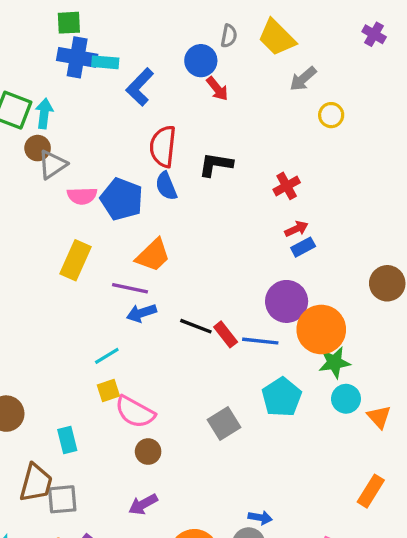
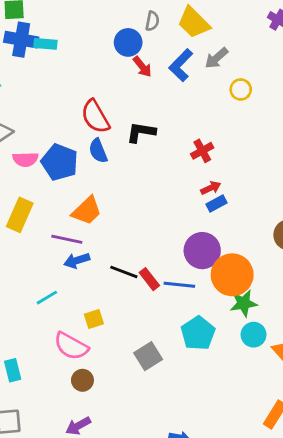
blue L-shape: (140, 87) -> (181, 65), moved
red semicircle: (163, 146) -> (95, 117), turned -36
yellow square: (108, 391) -> (94, 319), moved

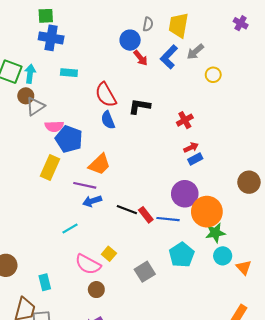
yellow trapezoid: (194, 22) -> (178, 25), turned 55
cyan rectangle: (45, 44) -> (69, 73), moved
blue pentagon: (60, 162) -> (69, 139), moved
yellow square: (94, 319) -> (109, 254), moved, turned -32

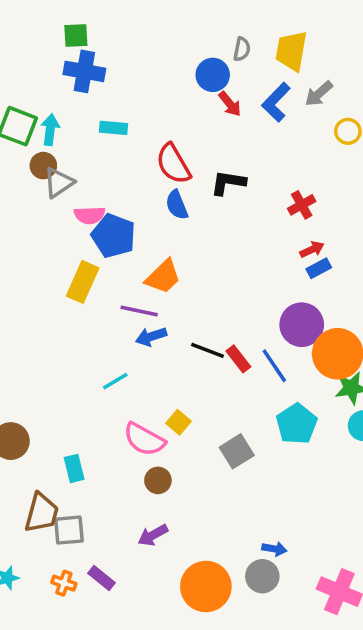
blue line: (168, 219) -> (274, 366), turned 50

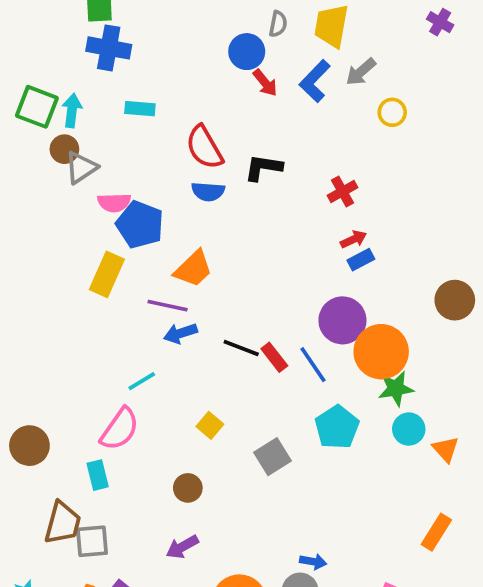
blue semicircle: (177, 205) -> (208, 191), turned -64
pink semicircle: (144, 439) -> (120, 429), moved, turned -84

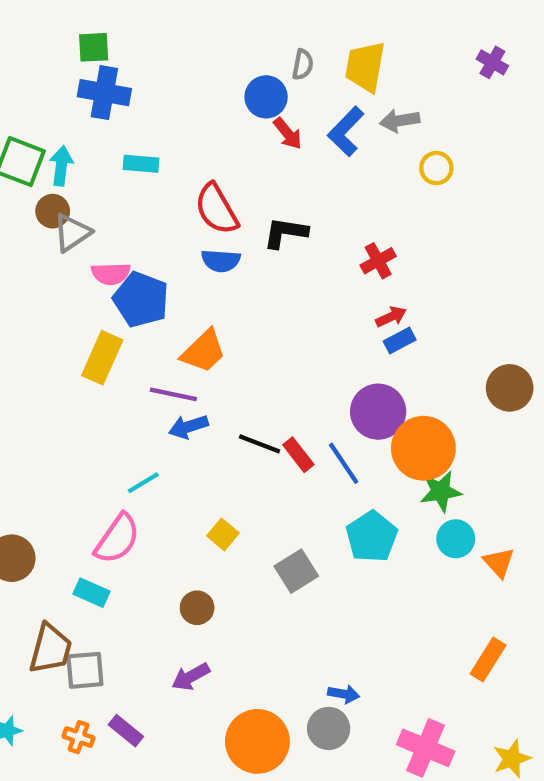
gray arrow: (361, 72) -> (400, 121), turned 32
cyan rectangle: (98, 475) -> (91, 593), turned -52

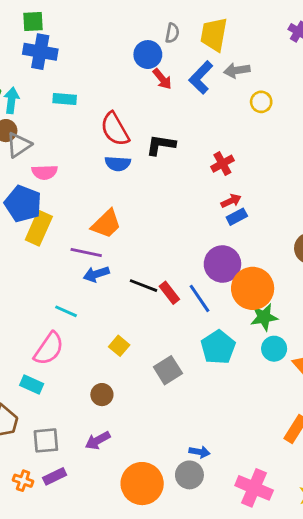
blue pentagon: (141, 300) -> (23, 204), moved
cyan line: (143, 483) -> (66, 311), turned 55
gray square: (85, 670) -> (46, 440), moved
purple rectangle: (126, 731) -> (55, 476), turned -65

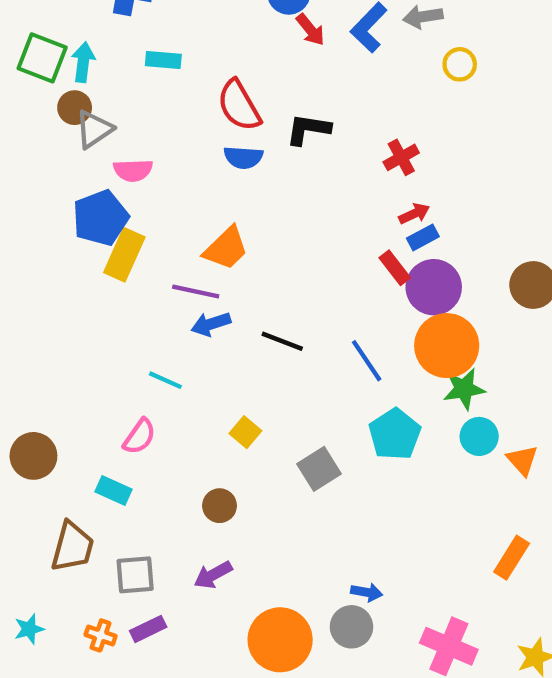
blue pentagon: (23, 204) -> (101, 218), turned 30
purple circle: (222, 264) -> (434, 287), moved
red rectangle: (169, 293) -> (395, 268), moved
pink semicircle: (49, 349) -> (139, 436), size x0.7

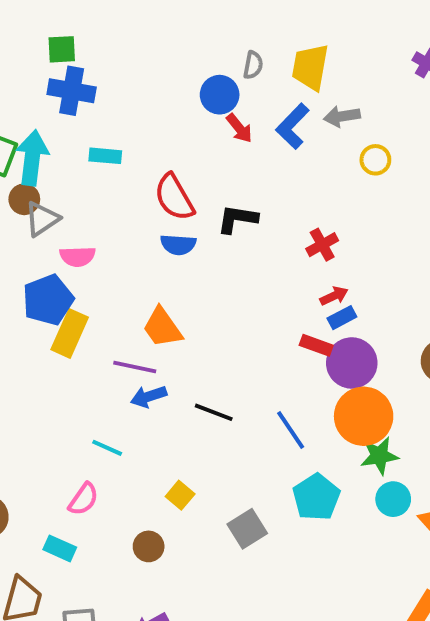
cyan arrow: (83, 62) -> (32, 158), size x1.5
orange trapezoid: (226, 248) -> (162, 327), turned 99
red rectangle: (395, 268) -> (316, 345), turned -32
brown circle: (220, 506) -> (149, 546), moved

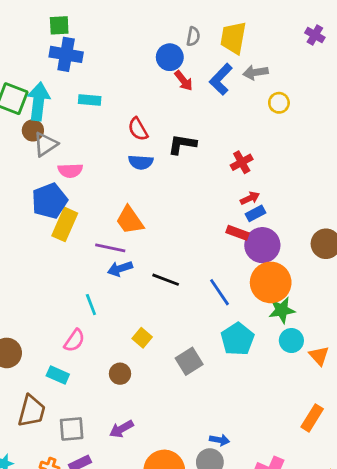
red semicircle: (174, 197) -> (138, 129), size x0.7
cyan line: (107, 448) -> (91, 305), turned 45

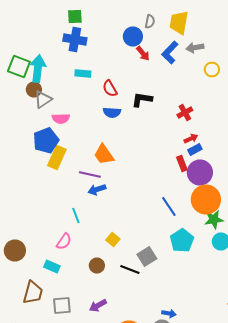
green square: (59, 25) -> (75, 16), moved
blue cross: (66, 54) -> (75, 40), moved
cyan rectangle: (90, 100) -> (83, 74), moved
red rectangle: (237, 233) -> (182, 164), turned 49
black line: (166, 280) -> (130, 270), moved

